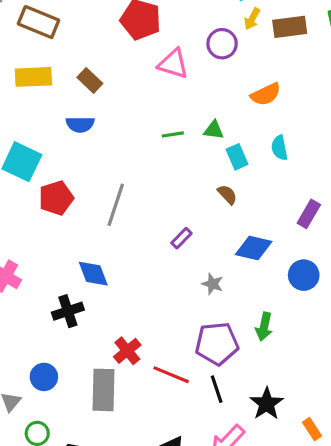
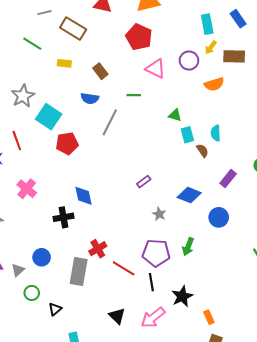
yellow rectangle: (33, 77) -> (64, 63), size x0.6
orange semicircle: (266, 94) -> (214, 84), moved
green line: (173, 134) -> (134, 95), moved
brown semicircle: (227, 194) -> (202, 151), moved
gray line: (116, 205) -> (110, 122), moved

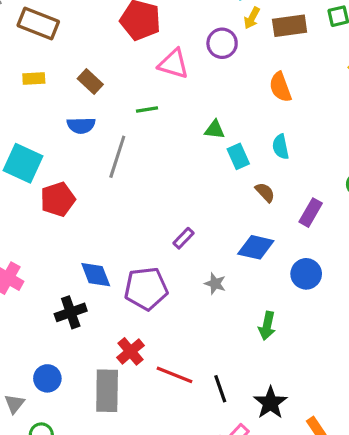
orange semicircle: (214, 84) -> (280, 87), moved, turned 96
brown semicircle: (202, 151) -> (265, 192), moved
purple pentagon: (156, 253) -> (146, 289), moved

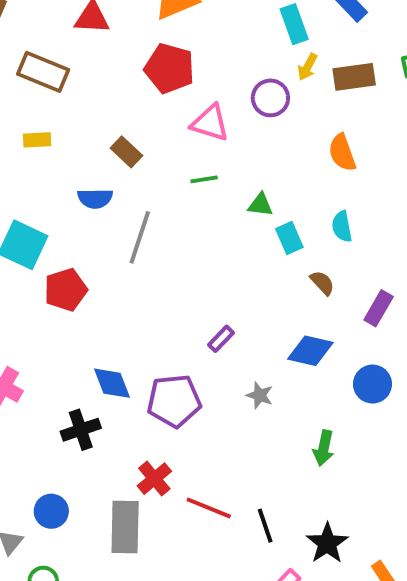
brown rectangle: (90, 81) -> (126, 152), moved
green line: (147, 109) -> (204, 179), moved

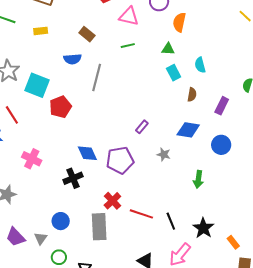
orange semicircle: (342, 153) -> (179, 22), moved, turned 36
green triangle: (260, 205) -> (168, 49), moved
brown semicircle: (322, 283) -> (192, 95), turned 56

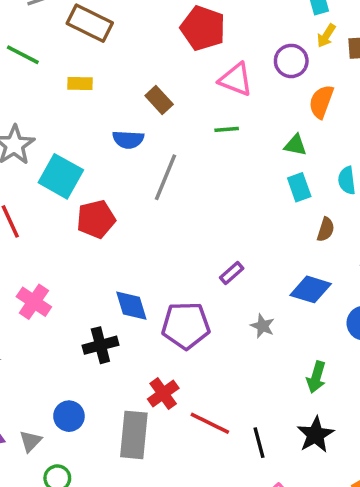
black star: (203, 228) -> (315, 435), moved

